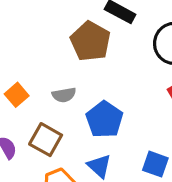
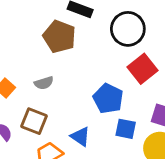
blue pentagon: (104, 119) -> (108, 99), moved

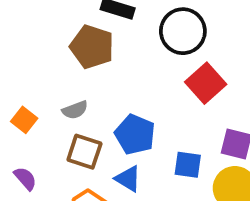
blue pentagon: (108, 99) -> (135, 134), moved
brown square: (34, 121) -> (84, 152), moved

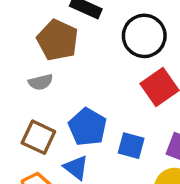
gray semicircle: (75, 110) -> (41, 82), moved
blue square: (188, 165) -> (131, 146), moved

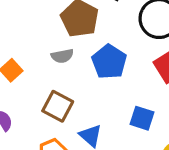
blue pentagon: (88, 127) -> (109, 62), moved

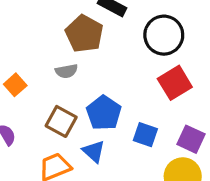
blue pentagon: (109, 62) -> (104, 113), moved

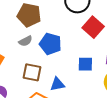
blue pentagon: (104, 113) -> (50, 44), moved
blue triangle: (94, 151) -> (57, 84), turned -35

